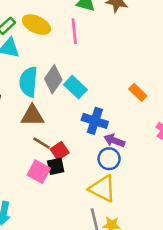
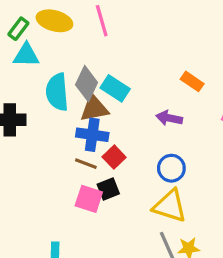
brown triangle: (32, 116) -> (94, 108), moved
blue cross: (95, 121) -> (92, 135), moved
purple arrow: (114, 140) -> (169, 118), moved
red square: (60, 151) -> (114, 157), moved

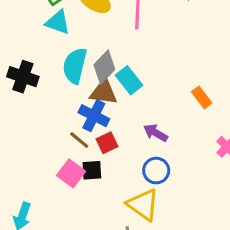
purple arrow: (169, 118) -> (156, 133), moved

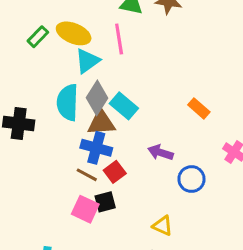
cyan triangle: (58, 22) -> (87, 61), moved, turned -44
blue circle: (156, 171) -> (191, 179), moved
yellow triangle: (143, 205) -> (163, 226), size x0.6

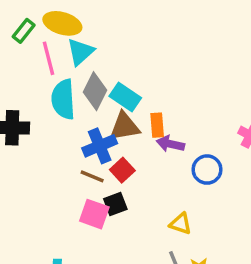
pink line: (119, 39) -> (49, 58), moved
orange rectangle: (199, 108) -> (157, 125), moved, turned 50
brown triangle: (101, 123) -> (124, 127), moved
blue cross: (96, 148) -> (100, 146), turned -32

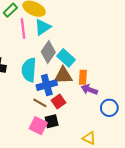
cyan semicircle: (63, 99) -> (29, 70), moved

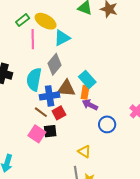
cyan triangle: (43, 27) -> (62, 38), moved
cyan rectangle: (66, 58) -> (87, 79), moved

